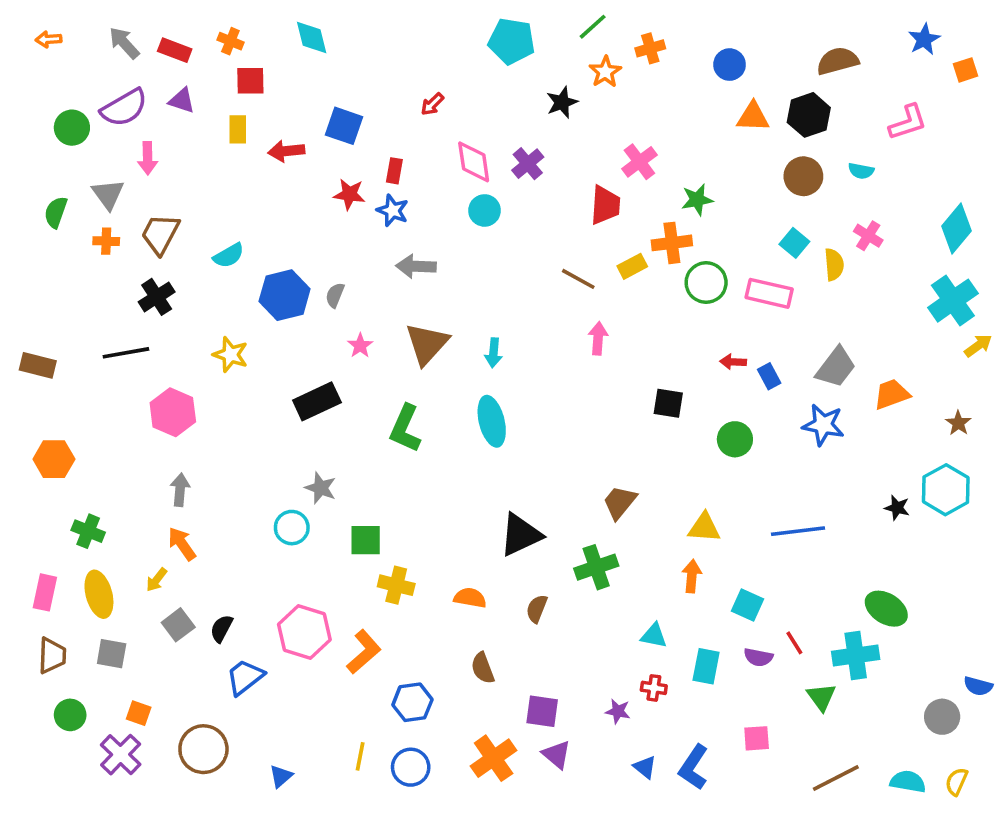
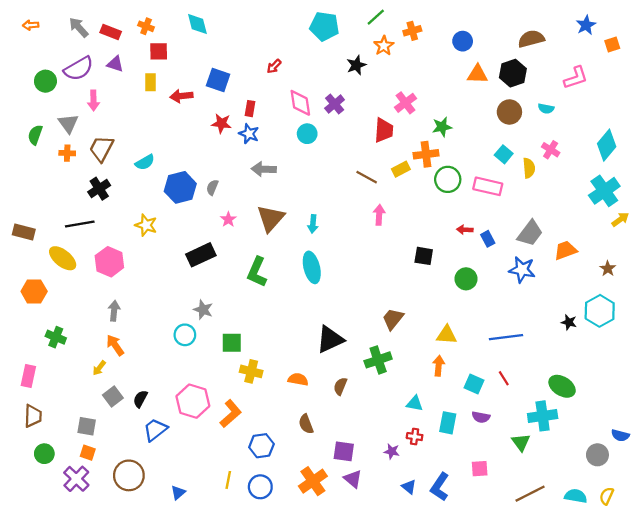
yellow ellipse: (99, 594) -> (63, 258), moved, turned -36
red line: (794, 643) -> (504, 378), moved
gray square: (112, 654) -> (87, 426), moved

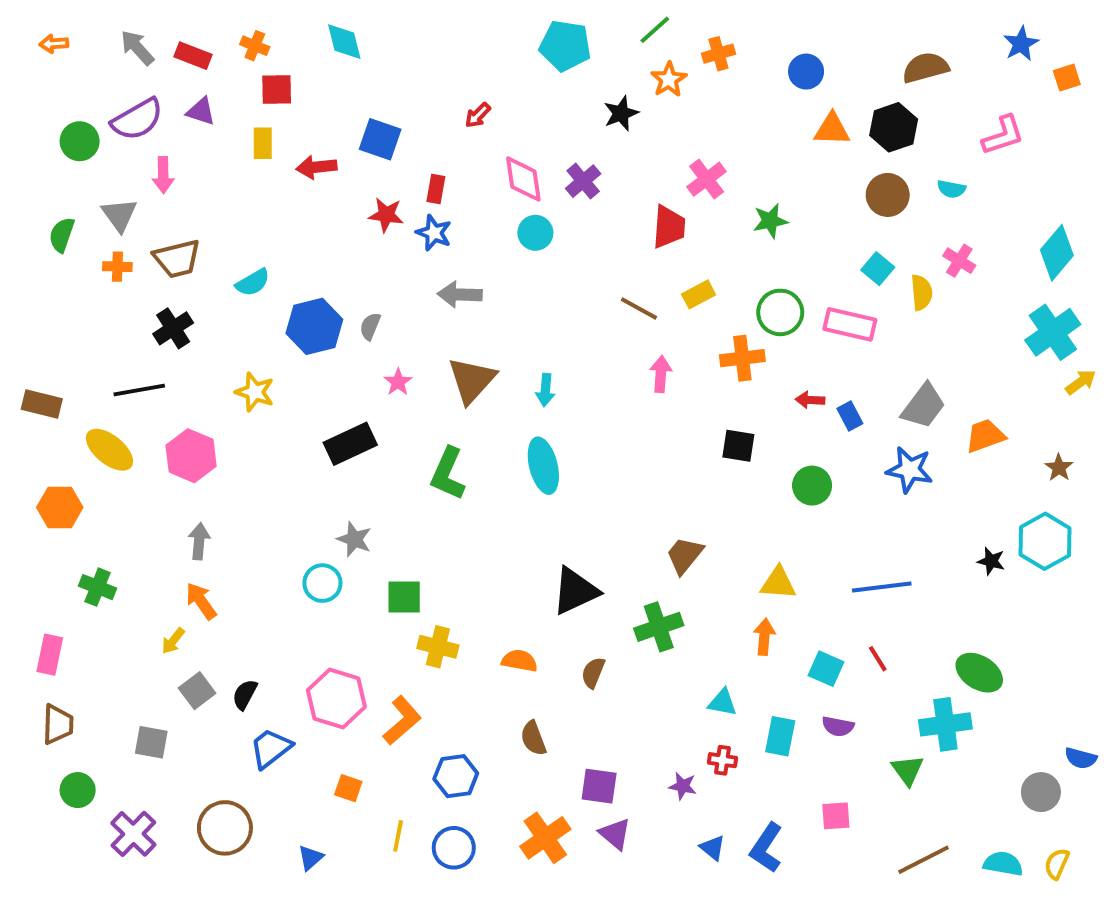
brown trapezoid: (101, 149) -> (177, 259), turned -132
orange cross: (426, 154) -> (742, 358), moved
orange square: (88, 453) -> (348, 788), moved

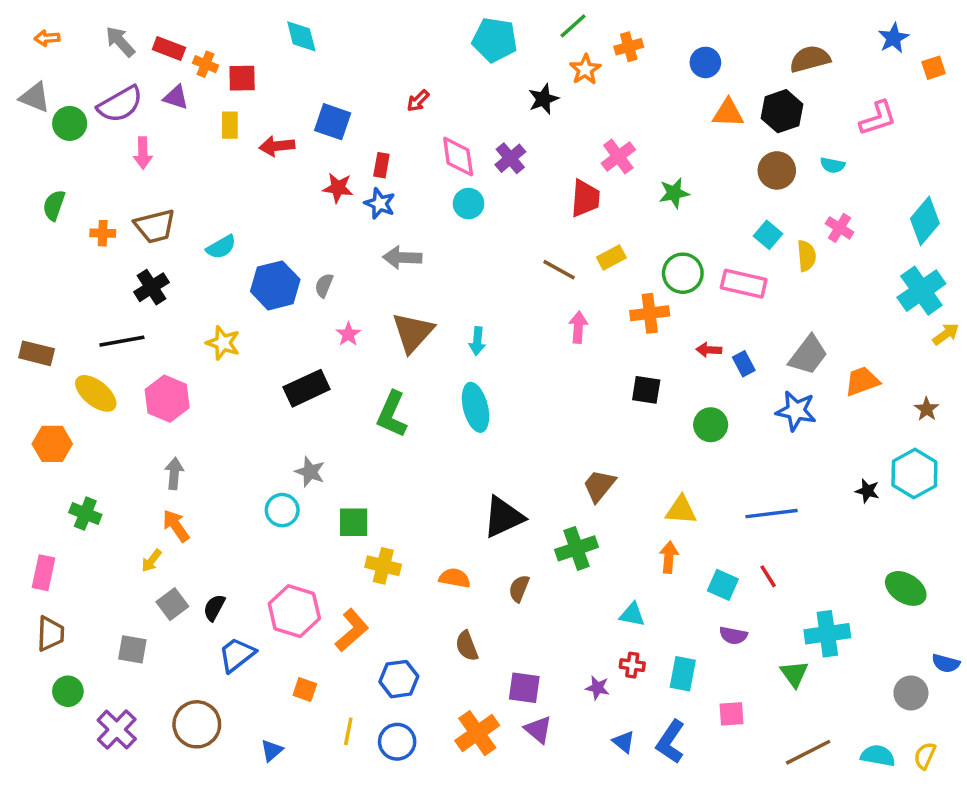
orange cross: (255, 46) -> (206, 64), moved
gray triangle: (119, 215) -> (35, 97), moved, turned -32
green ellipse: (979, 673) -> (906, 588), moved
cyan rectangle: (780, 736) -> (683, 674), moved

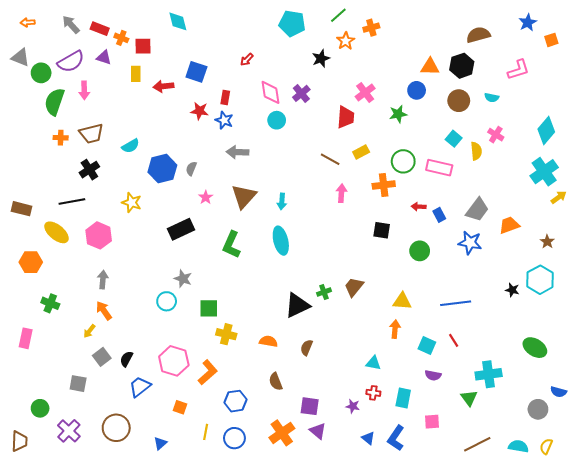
blue circle: (705, 62) -> (417, 90), moved
green semicircle: (54, 205) -> (54, 102), moved, size x1.5
green cross: (577, 548) -> (324, 292), moved, size x0.6
brown trapezoid: (50, 634) -> (19, 441), moved

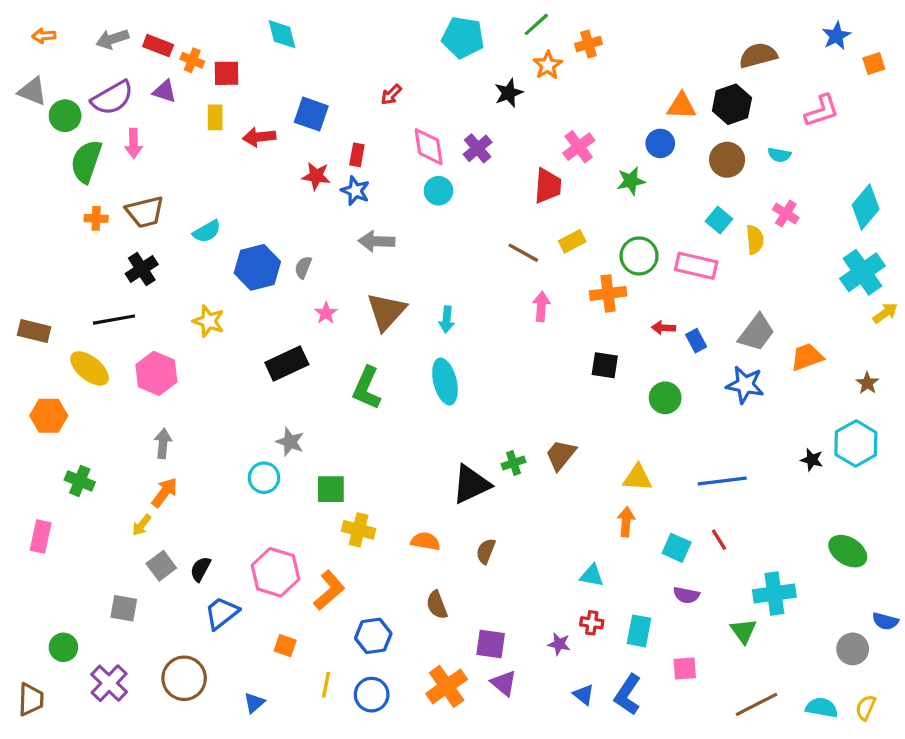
gray arrow: (71, 25) -> (112, 39), turned -66
orange arrow: (104, 311) -> (165, 492), turned 72

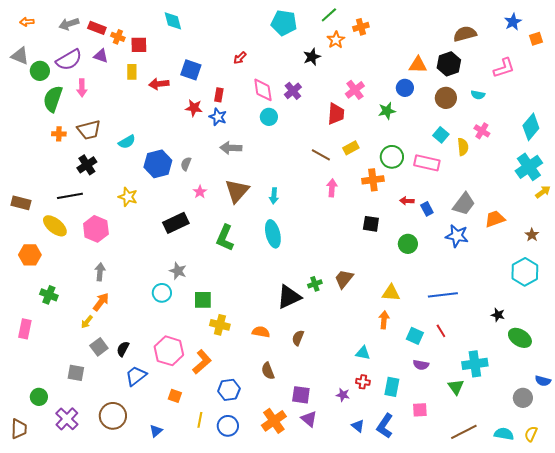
black star: (812, 460) -> (498, 315), moved

